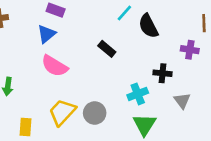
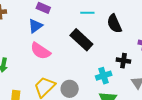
cyan line: (124, 13) -> (87, 13), moved, turned 48
black rectangle: (107, 49) -> (81, 40), size x1.6

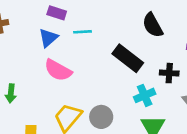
cyan line: (87, 13) -> (82, 32), moved
black rectangle: (81, 40) -> (128, 58), moved

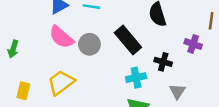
gray circle: (101, 117) -> (89, 44), moved

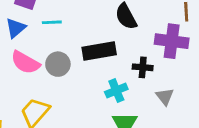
black rectangle: (128, 40) -> (99, 51), turned -48
purple cross: (193, 44) -> (172, 41), size x1.6

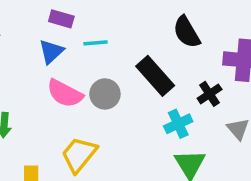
black rectangle: (99, 51) -> (155, 76), turned 60
black cross: (143, 67) -> (210, 94), turned -36

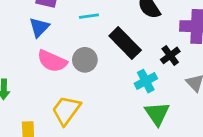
cyan line: (95, 43) -> (89, 16), moved

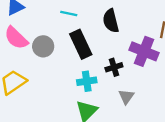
cyan line: (89, 16) -> (69, 14), moved

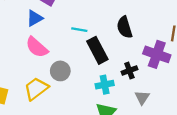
cyan line: (69, 14) -> (79, 30), moved
gray circle: (43, 46) -> (60, 71), moved

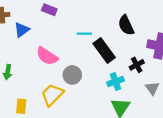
blue triangle: (35, 18) -> (22, 30), moved

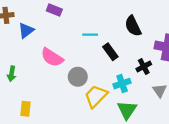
black rectangle: (104, 51) -> (110, 52), size x0.7
yellow trapezoid: (52, 95) -> (96, 96), moved

